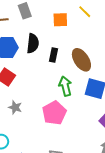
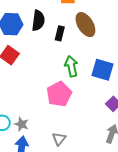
brown ellipse: (81, 60) -> (85, 25), moved
gray star: (15, 107) -> (21, 124), moved

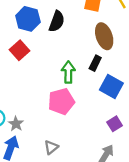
black rectangle: (60, 33) -> (95, 63), moved
green arrow: (71, 66) -> (68, 72), moved

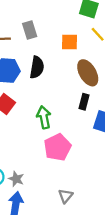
green arrow: (68, 72) -> (44, 117), moved
gray triangle: (51, 147) -> (66, 196), moved

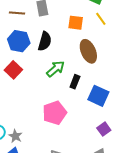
black rectangle: (84, 102) -> (75, 82), moved
green arrow: (44, 117) -> (56, 69), moved, turned 54

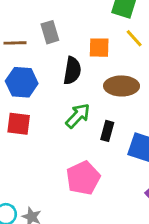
black semicircle: (45, 41) -> (72, 71), moved
brown ellipse: (88, 51) -> (122, 86), turned -60
red square: (13, 70) -> (19, 124), turned -30

